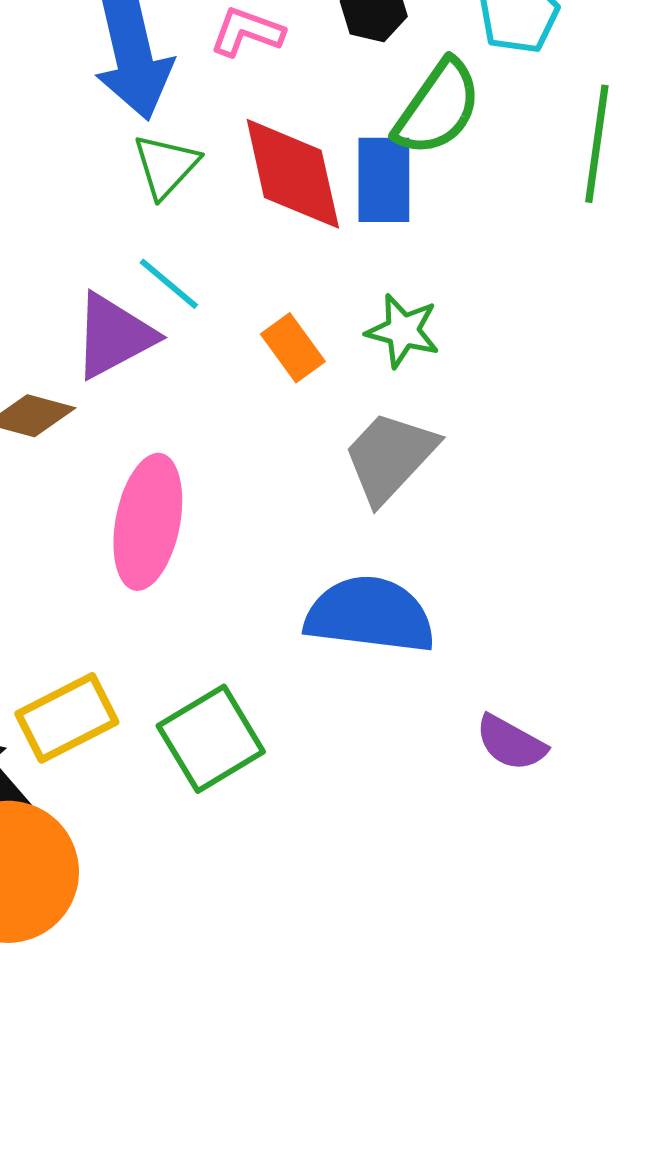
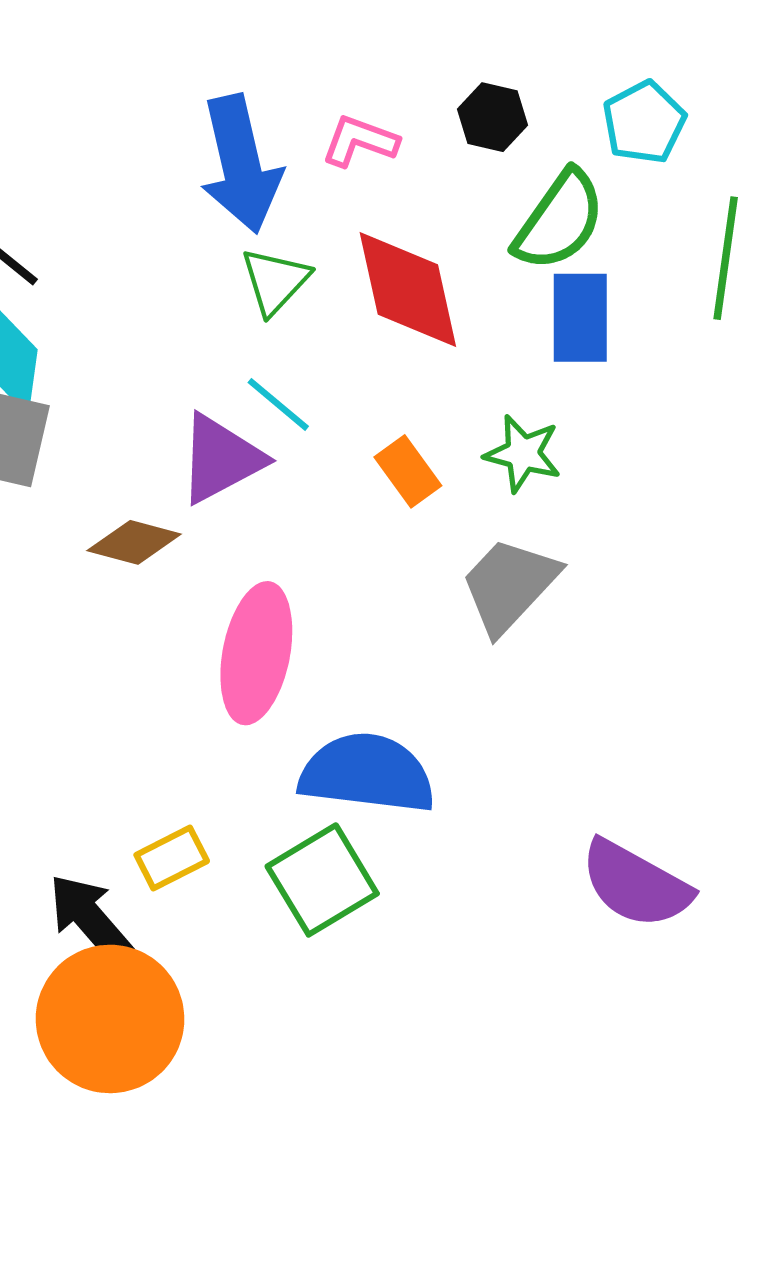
blue rectangle: (384, 180) -> (580, 318), moved
blue semicircle: (370, 615) -> (367, 773), moved
yellow rectangle: (67, 718) -> (172, 858), size x0.7
purple semicircle: (511, 743) -> (636, 884), size x1.5

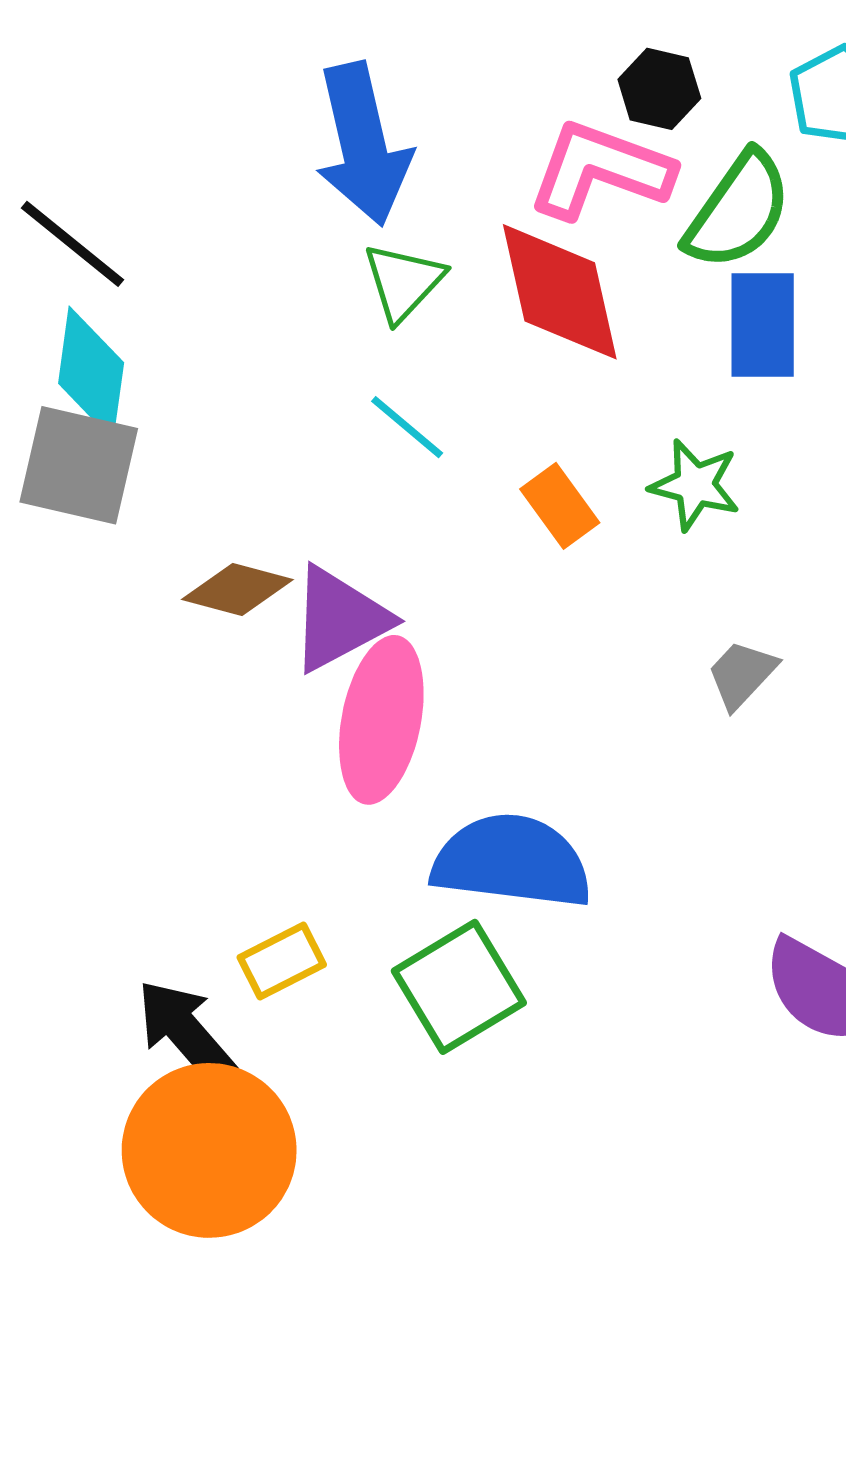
pink L-shape: (360, 141) -> (600, 170), moved, size x1.6
purple triangle: (221, 459) -> (340, 619), moved
gray trapezoid: (509, 585) -> (742, 674), moved, size x0.6

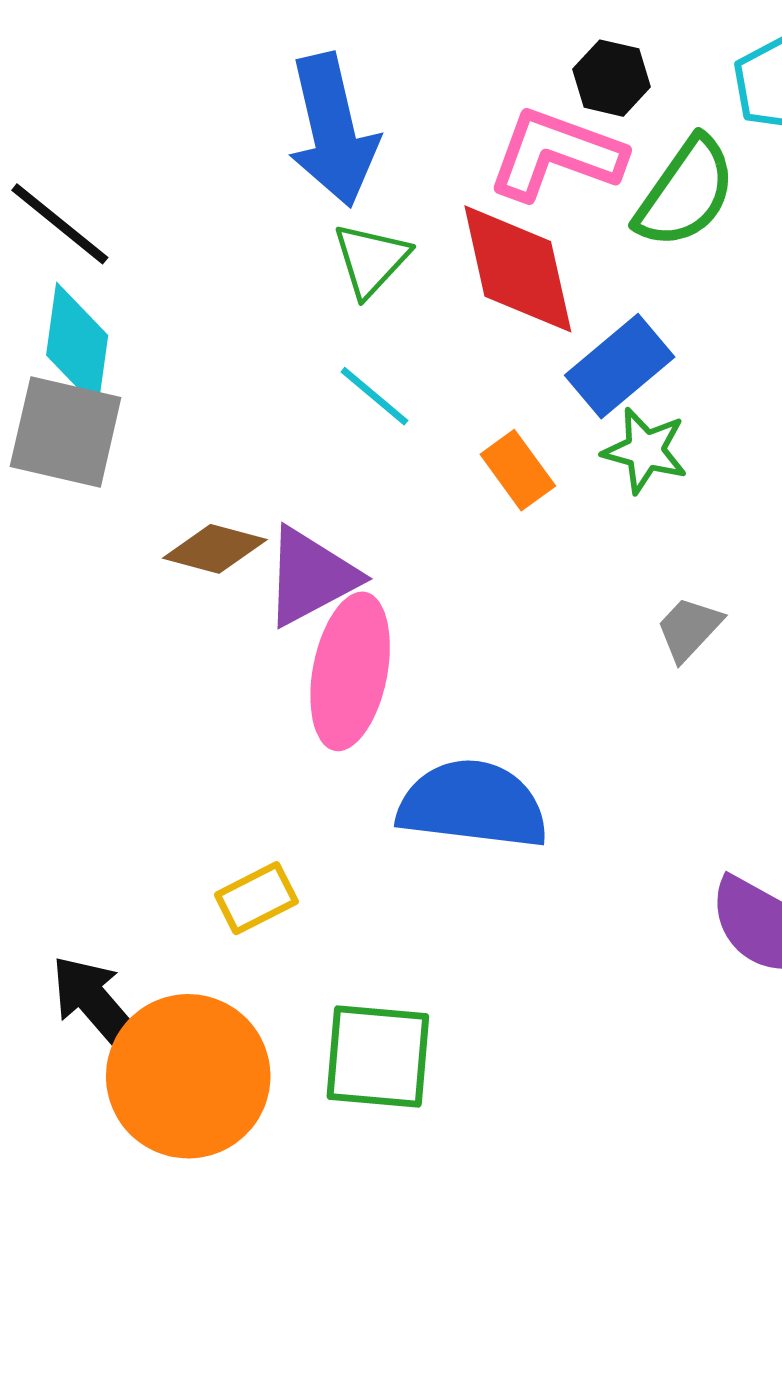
blue rectangle: (763, 325) -> (620, 366), moved, turned 50
green square: (459, 987) -> (378, 1057), moved, turned 36
black arrow: (186, 1032) -> (97, 1005), moved

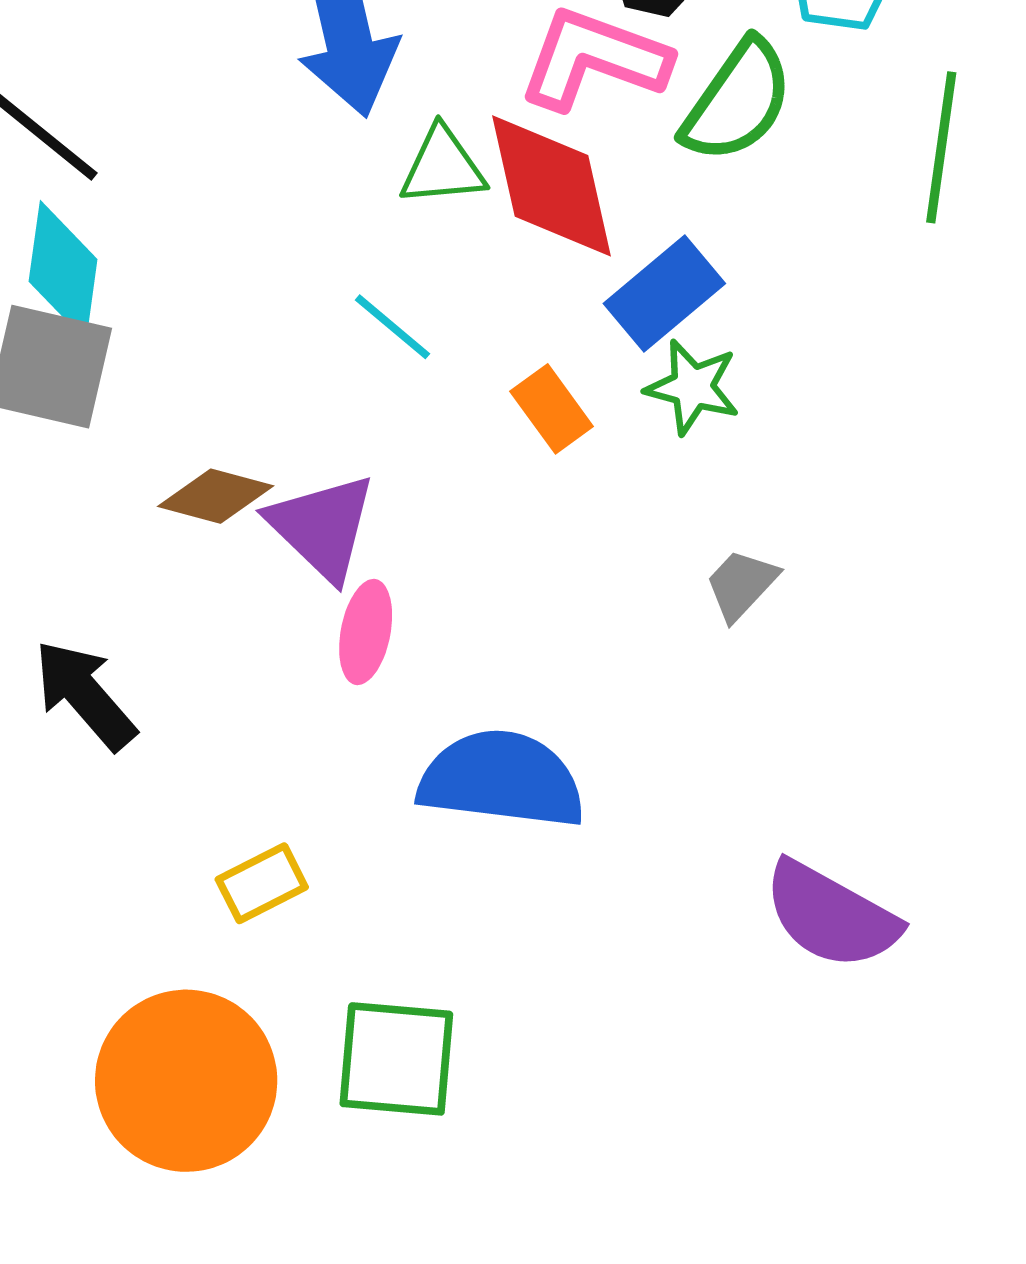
green triangle: (371, 260) -> (443, 167), moved, turned 42
purple triangle: (311, 577) -> (322, 527), turned -48
pink ellipse: (350, 671) -> (366, 632), size x0.6
black arrow: (97, 1005) -> (85, 695), moved

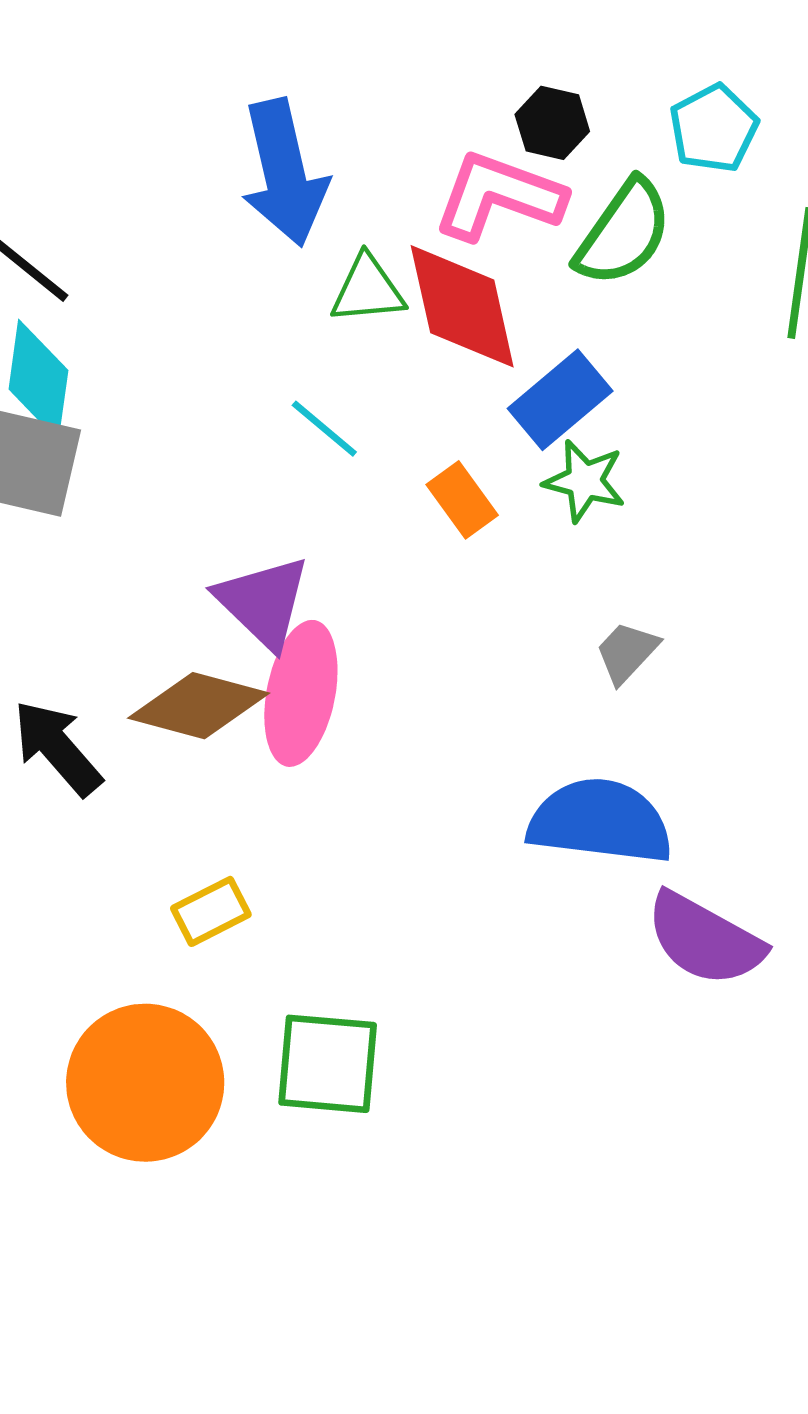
brown diamond: (216, 496) -> (199, 706), moved, size x1.4
pink ellipse: (366, 632) -> (301, 693), size x1.6
blue semicircle: (502, 779) -> (600, 821), moved

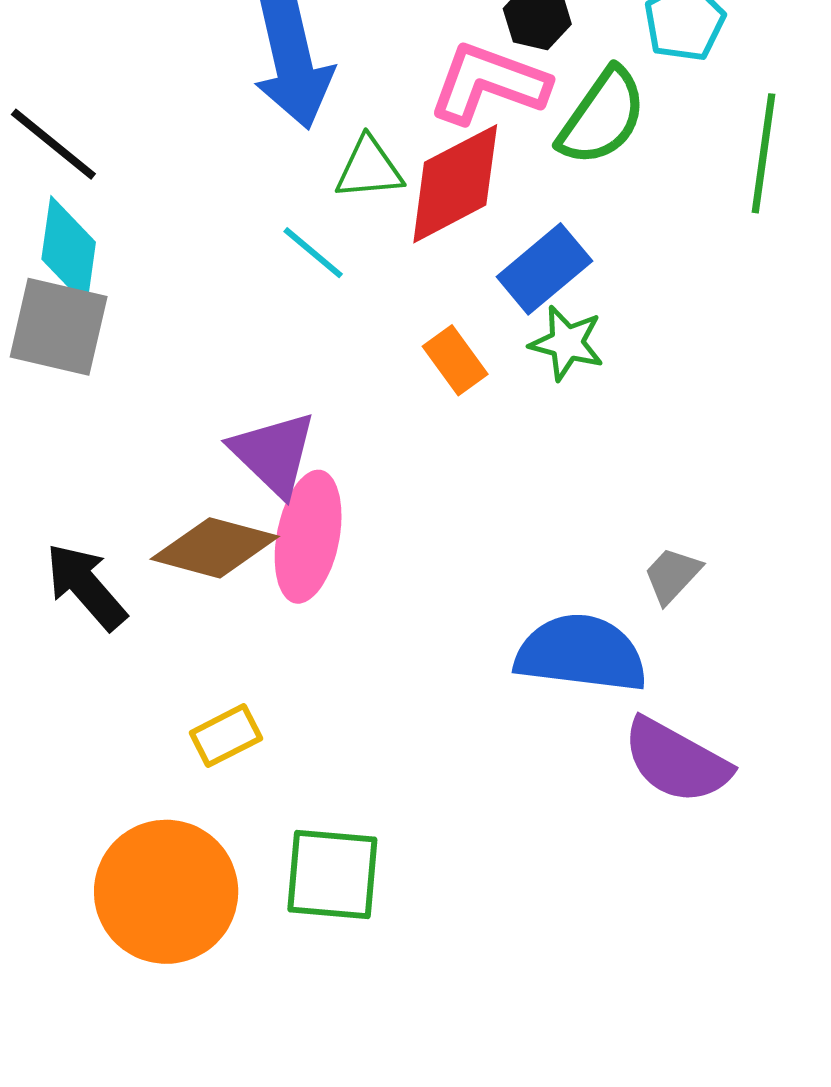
red diamond: (462, 306) -> (455, 184), turned 75
cyan line: (324, 429) -> (313, 253), moved
gray trapezoid: (627, 652) -> (672, 575), moved

